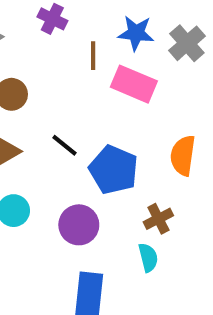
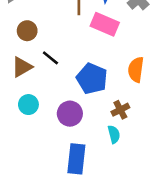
black line: (65, 145) -> (50, 58), moved

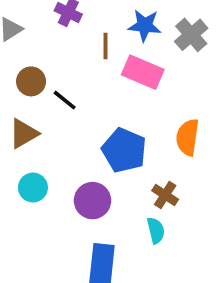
black line: (50, 58) -> (65, 100), moved
brown cross: (120, 110) -> (165, 195), turned -30

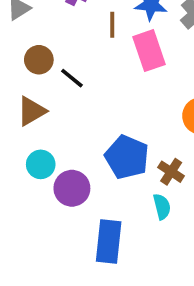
pink rectangle: (143, 72) -> (149, 51), turned 48
blue pentagon: (124, 150) -> (127, 157), moved
purple circle: (92, 201) -> (72, 188), moved

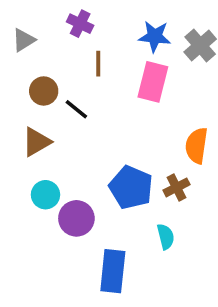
brown line: (112, 25) -> (98, 64), moved
pink rectangle: (149, 51) -> (153, 82), turned 33
brown cross: (171, 172) -> (177, 187), moved, turned 30

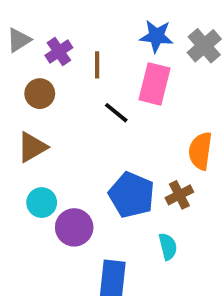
purple cross: (80, 24) -> (59, 51), moved, turned 30
black line: (76, 109) -> (116, 113), moved

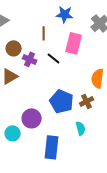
blue star: (156, 36) -> (65, 14), moved
purple cross: (59, 51) -> (30, 59), moved, turned -32
cyan circle: (42, 203) -> (13, 133), moved

